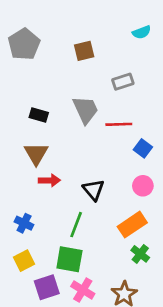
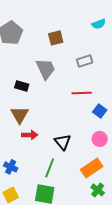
gray trapezoid: (85, 110) -> (46, 69), moved

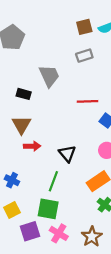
brown square: (56, 38) -> (84, 27), moved
gray rectangle: (85, 61) -> (84, 56), moved

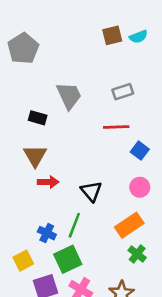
gray rectangle: (84, 56) -> (123, 92), moved
blue cross: (12, 180) -> (47, 233), moved
green square: (48, 209) -> (68, 259), turned -35

